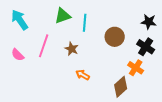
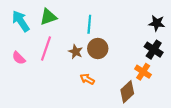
green triangle: (63, 16) -> (48, 17), moved
brown circle: (115, 37) -> (98, 48), moved

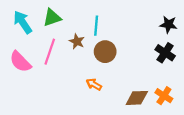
brown star: (76, 52) -> (77, 41), moved
pink semicircle: (19, 58) -> (20, 62), size x1.5
orange cross: (143, 72) -> (164, 96), moved
brown diamond: (127, 92) -> (137, 98), turned 40

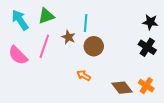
brown diamond: (137, 98) -> (122, 88), turned 55

